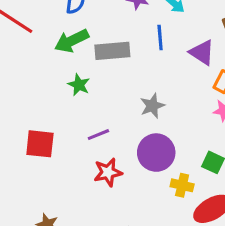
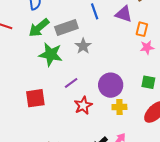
green star: (79, 85) -> (51, 54), size x1.6
gray star: (152, 106) -> (83, 46), moved
yellow cross: (182, 185) -> (119, 107), moved

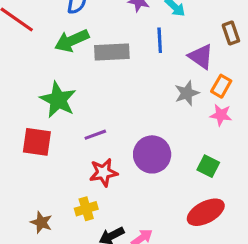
gray star: (83, 46) -> (187, 93), moved
green star: (51, 54) -> (58, 100), moved
yellow cross: (119, 107) -> (86, 209), moved, turned -32

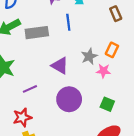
purple triangle: (201, 57) -> (60, 66), moved
pink star: (221, 115) -> (104, 71), moved
red star: (103, 172) -> (22, 117), moved

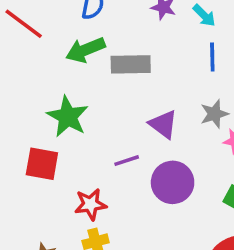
blue line: (68, 22) -> (212, 57), moved
purple line: (30, 89) -> (127, 161), moved

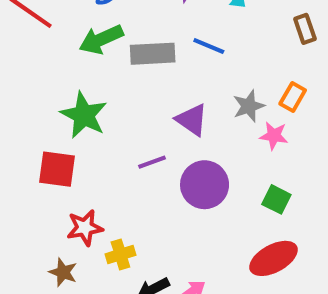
blue line: (212, 57) -> (209, 46), moved, turned -64
red star: (90, 204) -> (85, 228), moved

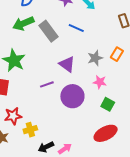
gray rectangle: (153, 54) -> (49, 31), turned 55
pink star: (274, 136) -> (100, 82), moved

